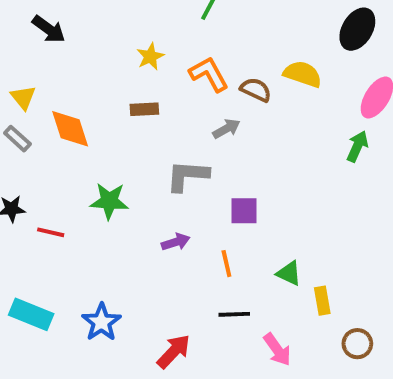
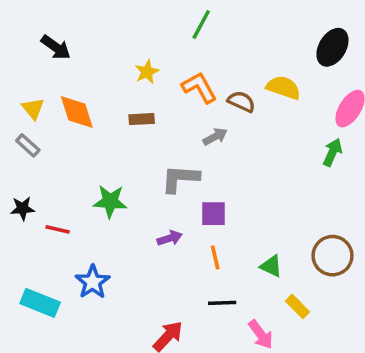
orange diamond: (70, 129) -> (77, 112), moved
purple square: (244, 211) -> (213, 214), moved
yellow rectangle: (322, 301) -> (297, 306), moved, turned -35
blue star: (101, 322) -> (93, 282), moved
brown circle: (357, 344) -> (332, 256), moved, size x1.5

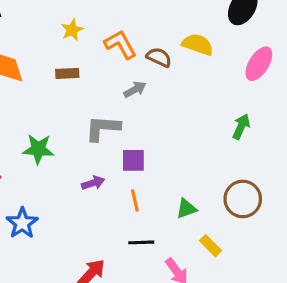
green arrow: (332, 152) -> (241, 127), moved
green triangle: (271, 266) -> (186, 209), turned -45

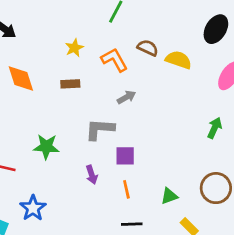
brown semicircle: (159, 57) -> (148, 48), moved
purple arrow: (93, 183) -> (92, 175), turned 90

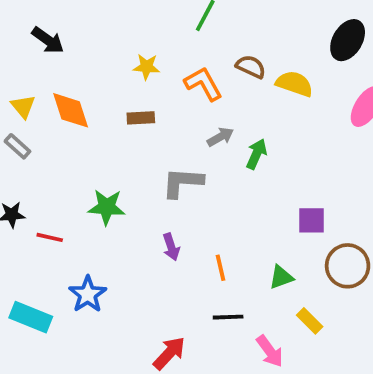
yellow star: (74, 48) -> (146, 67), turned 30
green arrow: (215, 128) -> (257, 154), moved
purple square: (125, 156) -> (312, 220), moved

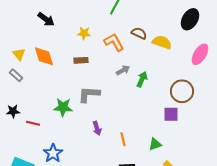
black arrow: (48, 40) -> (46, 19), moved
gray L-shape: (183, 182) -> (89, 94), moved
brown circle: (348, 266) -> (182, 91), moved

